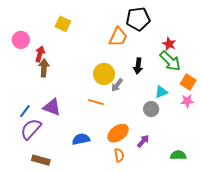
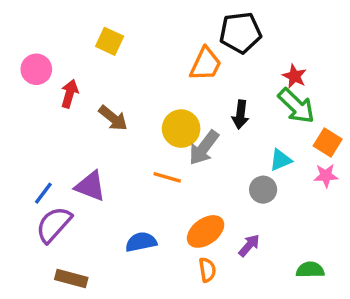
brown arrow: (44, 68) -> (113, 118), moved, turned 126
gray arrow: (117, 85) -> (204, 148), size x1.5

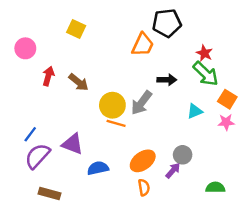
red arrow: (69, 94) -> (48, 76), moved
black arrow: (240, 115) -> (167, 80), turned -96
yellow circle: (181, 129) -> (112, 105), moved
purple triangle: (90, 186) -> (73, 144), moved
gray circle: (263, 190) -> (183, 155), moved

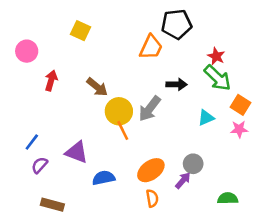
brown arrow: (79, 82) -> (97, 87), moved
orange line: (116, 123) -> (123, 130), turned 48
purple semicircle: (37, 156) -> (40, 165), size x0.6

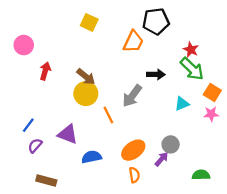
yellow square: (80, 31) -> (89, 22), moved
yellow circle: (119, 111) -> (86, 94), moved

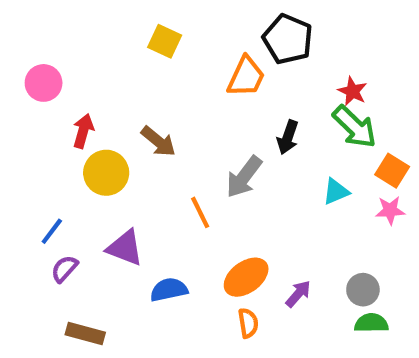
black pentagon: (156, 21) -> (288, 39), turned 30
black arrow: (156, 74) -> (288, 137), turned 108
yellow circle: (86, 94) -> (106, 173), moved
gray circle: (171, 144) -> (363, 290), moved

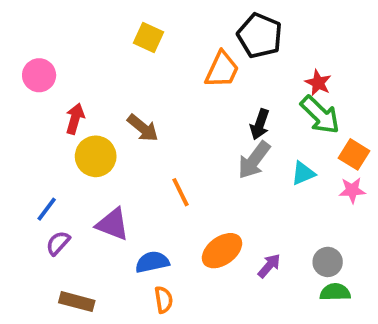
gray arrow: (244, 177) -> (254, 160), moved
orange semicircle: (248, 323) -> (164, 300), moved

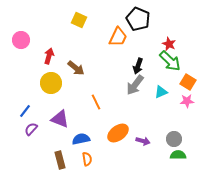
red arrow: (75, 119) -> (49, 56), moved
purple arrow: (269, 266) -> (143, 141), turned 64
brown rectangle: (77, 302) -> (60, 160), moved, turned 60

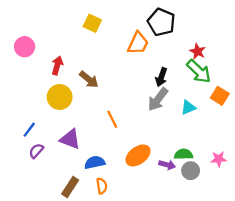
pink star: (187, 101) -> (219, 159), moved
gray circle: (174, 139) -> (191, 171), moved
green semicircle: (178, 155) -> (184, 154), moved
brown rectangle: (60, 160) -> (70, 187), turned 48

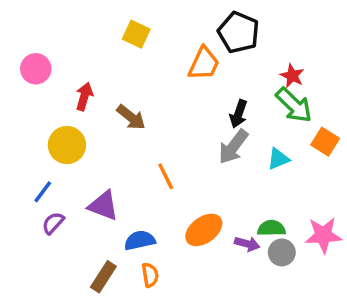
yellow circle: (60, 97) -> (67, 145), moved
pink star: (219, 159) -> (323, 235), size x1.5

